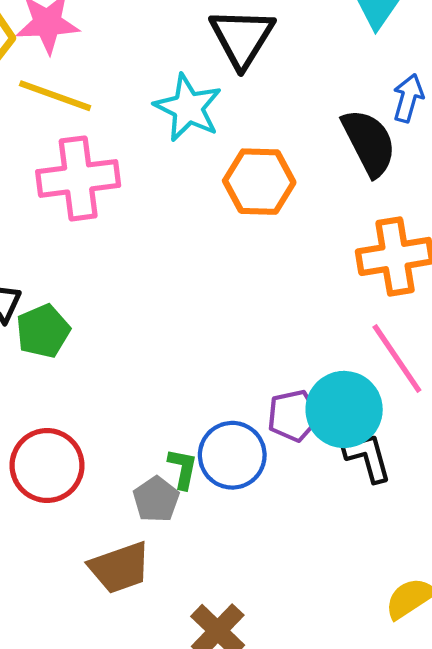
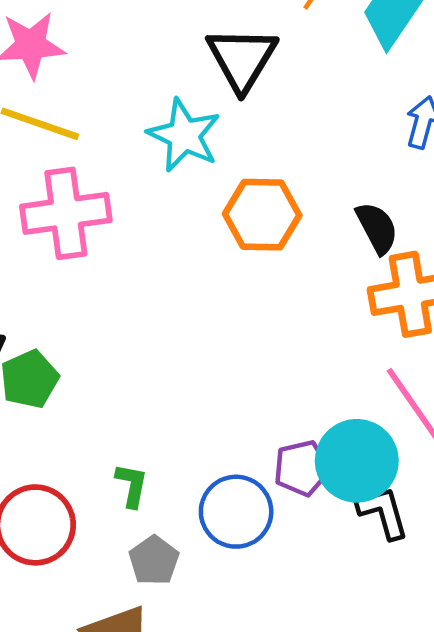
black semicircle: (369, 142) -> (377, 228), moved, size x0.7
green L-shape: (183, 469) -> (132, 485), moved

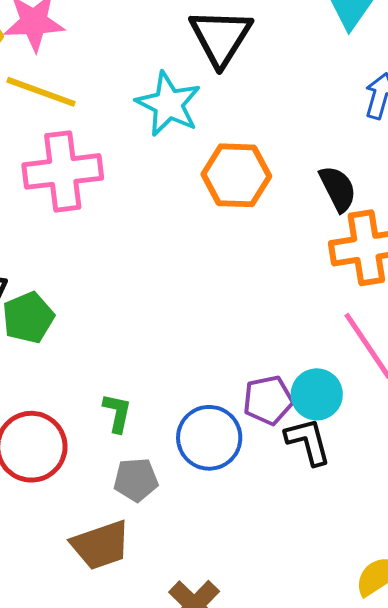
cyan circle: (357, 461) -> (317, 394), size x0.7
black L-shape: (383, 512) -> (308, 441), moved
gray pentagon: (154, 560) -> (136, 480), turned 30

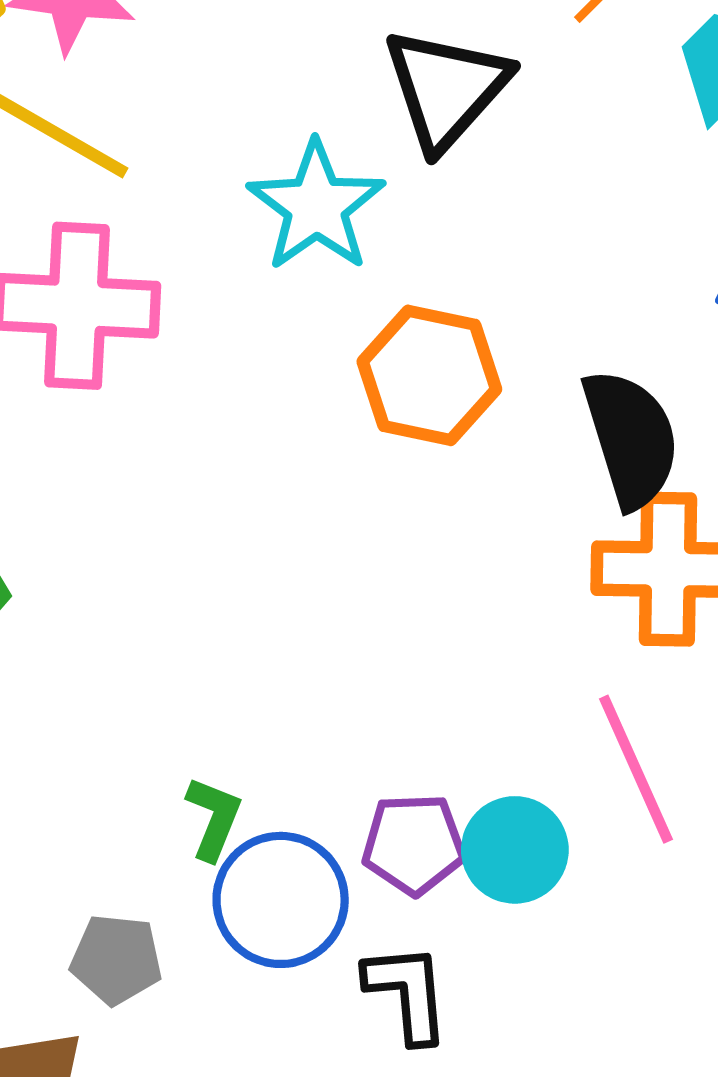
black semicircle: (338, 189) -> (631, 438), size x1.4
green L-shape: (117, 413) -> (214, 818), moved
black L-shape: (308, 441) -> (407, 993), moved

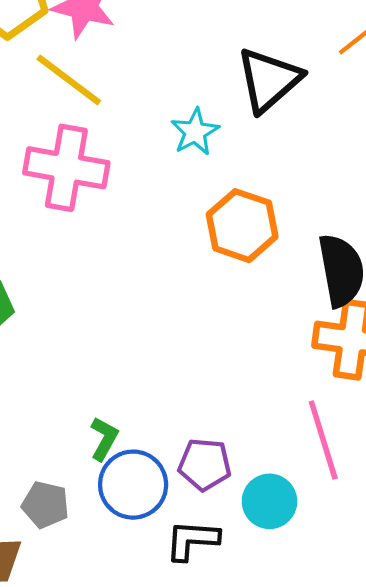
cyan star: (316, 206) -> (195, 132), size x0.7
cyan circle: (515, 850) -> (269, 501), moved
black L-shape: (407, 993) -> (192, 540), turned -88

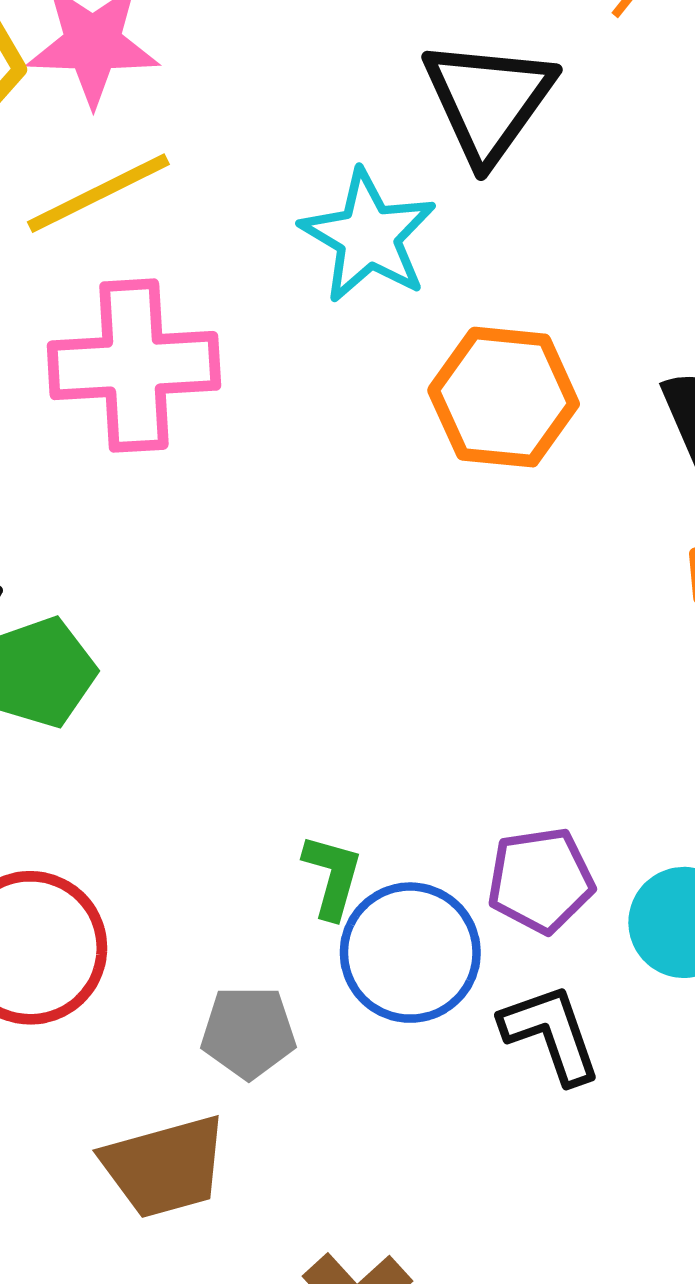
yellow line: (69, 80) -> (98, 193), turned -50
cyan star: (195, 132) -> (368, 236), size x1.4
black L-shape: (192, 540) -> (551, 1034), turned 80

